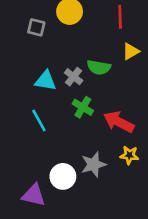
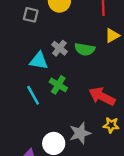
gray cross: (74, 77) -> (59, 48), moved
green cross: (83, 107) -> (58, 85), moved

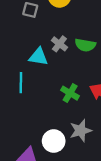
green cross: (58, 85) -> (70, 93), moved
cyan line: (33, 95) -> (21, 83), moved, turned 30

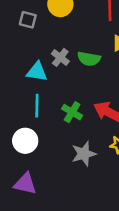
cyan line: (21, 83) -> (37, 106), moved
white circle: (54, 141) -> (25, 141), moved

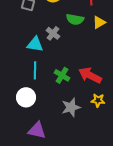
green semicircle: (89, 59) -> (75, 19), moved
purple triangle: (25, 184) -> (37, 130), moved

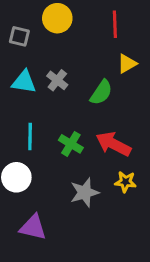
green semicircle: (75, 19) -> (101, 92), moved, turned -66
cyan triangle: (35, 44) -> (24, 82), moved

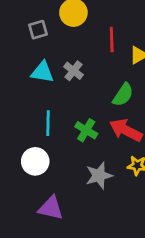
red line: (115, 24) -> (112, 40), moved
gray square: (19, 36) -> (38, 30), turned -30
green semicircle: (101, 92) -> (123, 95), moved

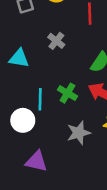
cyan triangle: (42, 72) -> (19, 58), moved
cyan line: (48, 123) -> (40, 99), moved

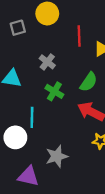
green cross: (67, 93) -> (54, 91), moved
gray star: (79, 133) -> (57, 156), moved

